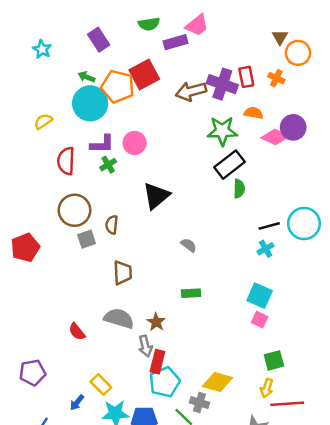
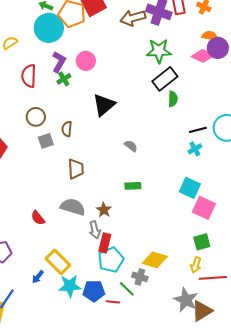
orange semicircle: (254, 113) -> (210, 36), moved
purple L-shape: (102, 144) -> (59, 62), turned -60
brown circle: (74, 210) -> (36, 117), size x0.7
pink square: (260, 320) -> (204, 208), moved, size x1.6
yellow rectangle: (101, 385) -> (58, 262), size x1.4

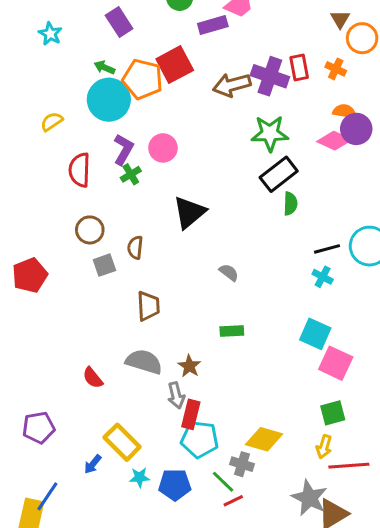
cyan cross: (195, 149) -> (323, 277), turned -32
cyan pentagon: (111, 260) -> (200, 439), turned 30
cyan star: (70, 286) -> (140, 477), size x0.6
red line: (113, 302) -> (233, 501), moved, turned -32

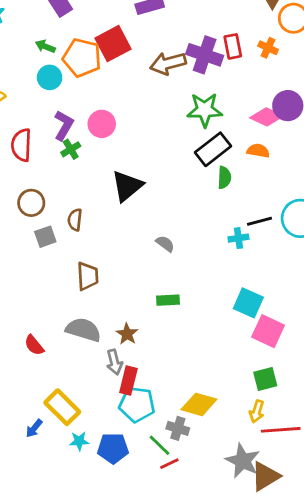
cyan circle: (109, 100) -> (50, 77), size x0.6
orange semicircle: (345, 111) -> (258, 151), moved
cyan cross: (323, 277) -> (238, 238), moved, turned -36

